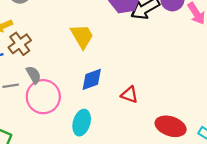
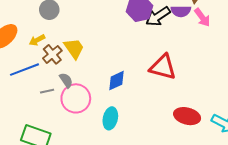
yellow trapezoid: (82, 36) -> (74, 48), moved
red triangle: (129, 95) -> (163, 67), moved, size x1.8

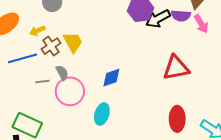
red triangle: (163, 67) -> (176, 68), moved, turned -32
red ellipse: (187, 116) -> (177, 119), turned 70

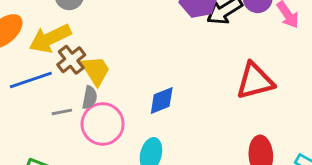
yellow arrow: (37, 31) -> (50, 38), size x1.8
yellow trapezoid: (73, 42) -> (96, 70), moved
gray semicircle: (62, 73) -> (90, 97), turned 42

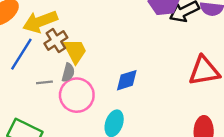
blue line: (31, 80) -> (21, 54), turned -44

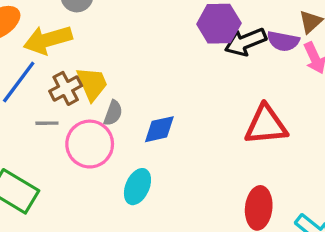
brown cross: (56, 41) -> (66, 88), moved
gray semicircle: (68, 73) -> (113, 113), moved

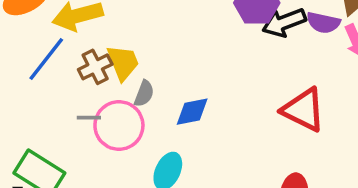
gray line: (47, 123) -> (89, 118), moved
red triangle: (266, 125) -> (303, 110), turned 30

